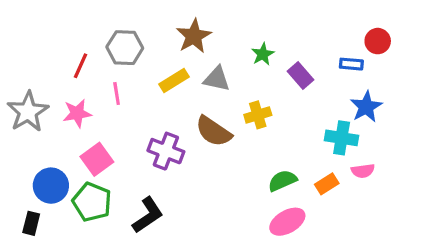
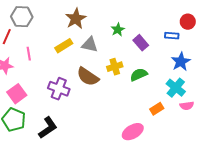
gray hexagon: (125, 48) -> (22, 17), moved
cyan cross: (342, 138) -> (176, 88), moved, turned 30
pink semicircle: (363, 171) -> (187, 106), moved
green semicircle: (282, 181) -> (139, 75), moved

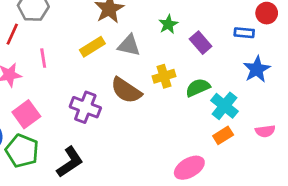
cyan cross: (176, 88) -> (224, 106), moved

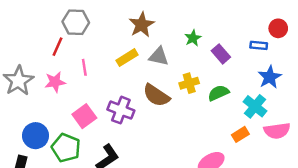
cyan cross: (224, 106) -> (255, 106), moved
pink square: (26, 114) -> (84, 116), moved
pink semicircle: (265, 131) -> (277, 131), size x1.5

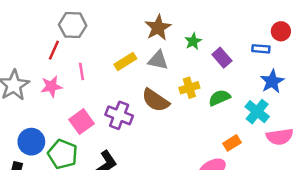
brown star: (142, 25) -> (158, 28), moved
orange rectangle: (240, 134) -> (232, 143), moved

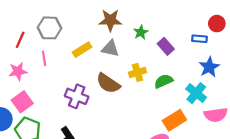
gray hexagon: (73, 25) -> (49, 28), moved
brown star: (158, 28) -> (110, 20), turned 30
pink square: (81, 122) -> (22, 102), moved
orange rectangle: (232, 143) -> (174, 120), size x1.5

